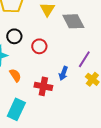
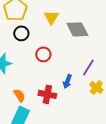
black circle: (14, 36) -> (21, 33), moved
orange semicircle: (15, 75) -> (19, 95), moved

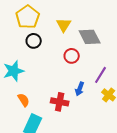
red circle: (43, 54) -> (72, 56), moved
orange semicircle: (19, 95) -> (24, 100), moved

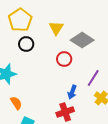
gray diamond: (90, 37) -> (82, 40), turned -30
red cross: (60, 102) -> (65, 112), moved, turned -30

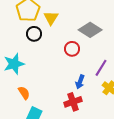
yellow triangle: (56, 28) -> (51, 18), moved

